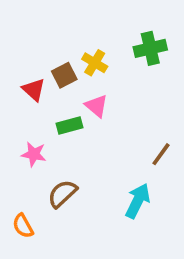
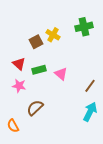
red triangle: (34, 90) -> (19, 64), moved
pink triangle: (96, 106) -> (61, 74), moved
cyan arrow: (138, 201) -> (90, 112), moved

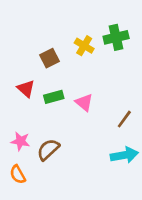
yellow cross: (53, 35) -> (84, 46), moved
pink star: (19, 86) -> (20, 141), moved
cyan arrow: (90, 112) -> (124, 155), turned 54

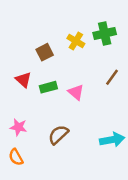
brown line: (124, 119) -> (112, 77), moved
brown semicircle: (48, 150) -> (58, 135), moved

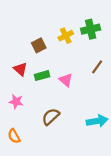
yellow cross: (76, 41) -> (66, 36), turned 32
pink star: (18, 127) -> (16, 102), moved

